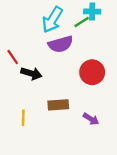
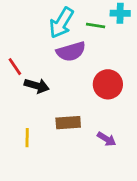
cyan cross: (92, 11) -> (120, 13), moved
green line: (82, 22) -> (96, 26), turned 42

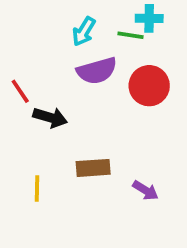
cyan cross: (120, 13) -> (149, 18), moved
cyan arrow: (61, 23) -> (84, 31), size x0.7
red circle: (108, 84) -> (149, 86), moved

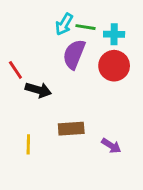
cyan cross: (149, 18) -> (114, 34), moved
green line: (130, 35) -> (85, 27), moved
purple semicircle: (97, 71) -> (74, 54), turned 128

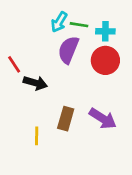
brown rectangle: (71, 129) -> (66, 119), turned -70
yellow line: (28, 144) -> (37, 136), moved
purple arrow: (111, 146) -> (103, 119), moved, size x1.5

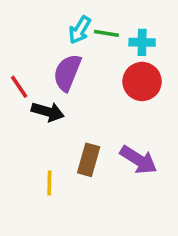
purple semicircle: (68, 50) -> (67, 73), moved

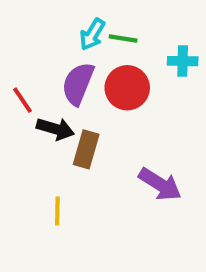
cyan cross: (142, 42) -> (183, 61), moved
red circle: (142, 81) -> (127, 88), moved
brown rectangle: (89, 160) -> (86, 149), moved

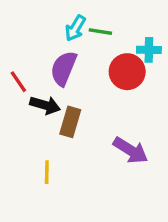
red circle: (127, 88) -> (127, 72), moved

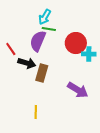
green line: (100, 32) -> (49, 29), moved
cyan cross: (149, 50) -> (89, 54), moved
yellow line: (47, 172) -> (36, 112), moved

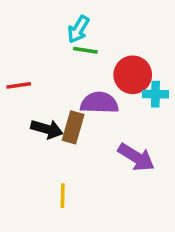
purple semicircle: (38, 41) -> (99, 103), moved, turned 70
red line: (11, 49) -> (19, 85), turned -64
black arrow: (27, 63) -> (47, 129), moved

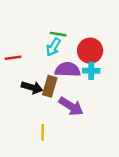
cyan arrow: (78, 29) -> (53, 47), moved
cyan cross: (155, 94) -> (91, 71), moved
purple arrow: (136, 157) -> (71, 106), moved

